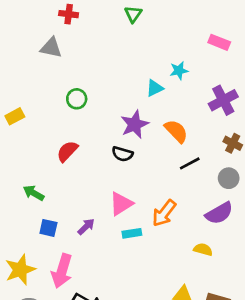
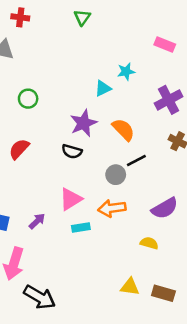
gray circle: (229, 178) -> (116, 175), moved
orange arrow: (164, 213) -> (112, 208), turned 44

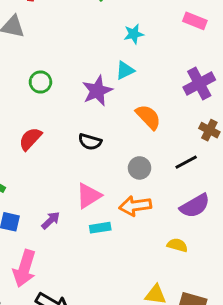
cyan star: (126, 72) -> (134, 34), moved
purple star: (83, 123) -> (97, 91), moved
black line: (136, 161) -> (186, 162), moved

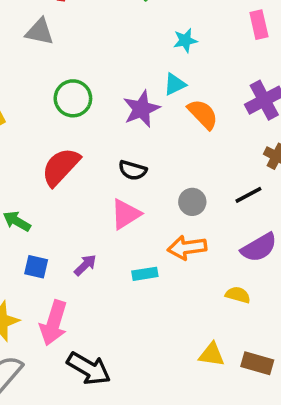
pink rectangle: (195, 21) -> (259, 25), turned 55
green circle: (40, 82) -> (73, 98), size x1.4
orange semicircle: (148, 117) -> (203, 114), moved
red semicircle: (30, 139) -> (61, 167), size x1.4
pink triangle: (89, 196) -> (126, 214), moved

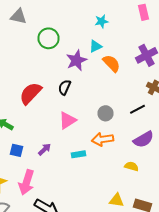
green circle: (73, 98) -> (48, 38), moved
black semicircle: (133, 170) -> (64, 87), moved, turned 98

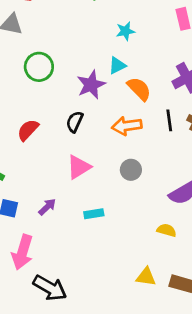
green circle: (48, 38) -> (39, 67), moved
red semicircle: (30, 93) -> (28, 130), size x0.7
black line: (138, 109) -> (169, 120), moved, turned -70
gray circle: (106, 113) -> (131, 170), moved
orange arrow: (102, 139) -> (127, 126), moved

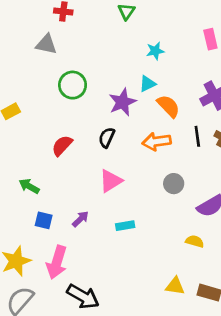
gray circle: (131, 170) -> (174, 184), moved

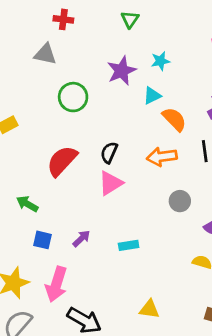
purple star: (122, 102) -> (122, 71), moved
red semicircle: (62, 145) -> (62, 161), size x1.4
pink triangle: (111, 181) -> (111, 183), moved
yellow triangle: (175, 286) -> (149, 309), moved

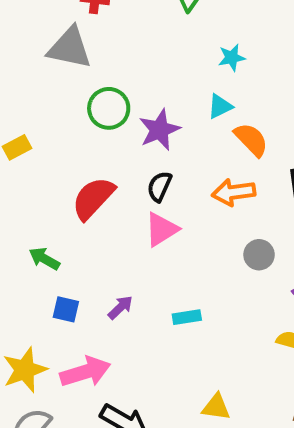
gray triangle: (45, 54) -> (70, 48), size x1.4
purple star: (122, 71) -> (159, 130), moved
pink arrow: (56, 284) -> (85, 372), turned -124

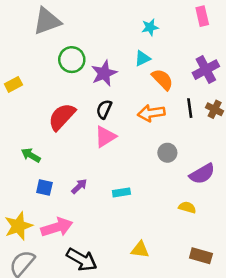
gray triangle: (70, 48) -> (47, 21), turned -32

